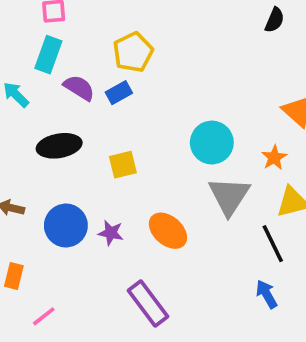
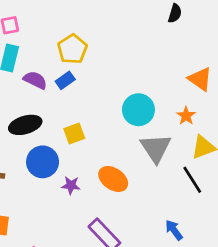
blue circle: (66, 225) -> (43, 162), moved
blue arrow: (267, 294) -> (174, 230), moved

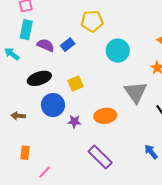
yellow pentagon: (72, 49) -> (92, 21), moved, turned 30
cyan circle: (138, 110) -> (118, 51), moved
orange ellipse: (113, 179) -> (105, 116), turned -40

